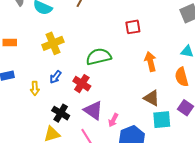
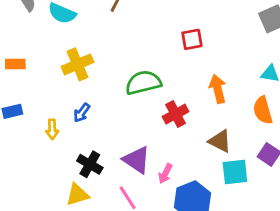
red cross: (82, 84) -> (176, 114), moved, turned 30

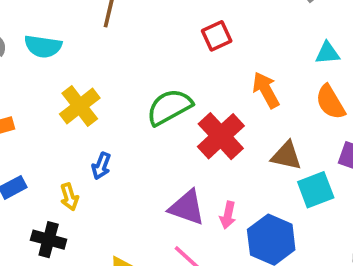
red cross: (176, 114) -> (221, 136), size x1.4
black cross: (90, 164) -> (49, 240), moved

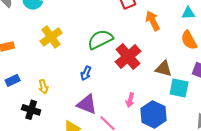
orange arrow: (266, 90) -> (153, 21), moved
blue arrow: (101, 166) -> (86, 73), moved
cyan square: (316, 190) -> (179, 88), turned 30
purple triangle: (187, 207) -> (87, 104), moved

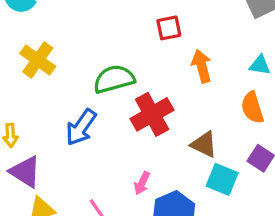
yellow cross: (51, 37) -> (38, 60), turned -30
blue arrow: (86, 73) -> (81, 127), size x1.6
purple triangle: (87, 104) -> (25, 172), moved

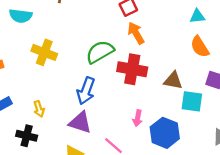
orange arrow: (202, 66) -> (136, 33), moved
red cross: (152, 114) -> (132, 69), turned -36
purple triangle: (25, 172) -> (80, 123), moved

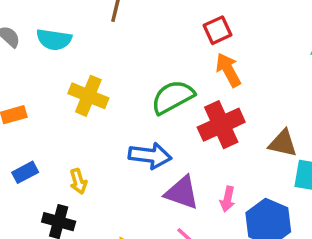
red cross: (132, 69) -> (221, 125), turned -36
blue arrow: (86, 91) -> (150, 156), turned -104
purple triangle: (80, 123) -> (182, 193), moved

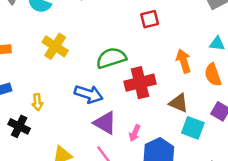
orange arrow: (228, 70) -> (184, 61), moved

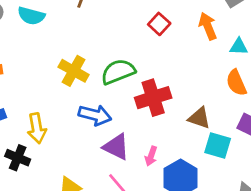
red square: (150, 19) -> (159, 24), turned -30
yellow cross: (55, 46) -> (74, 71), moved
orange arrow: (184, 61) -> (208, 26), moved
yellow arrow: (37, 102) -> (37, 128), size x1.5

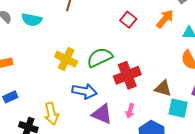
orange arrow: (208, 26) -> (165, 19), turned 66
yellow arrow: (37, 128) -> (52, 114), moved
pink arrow: (151, 156) -> (130, 111), moved

